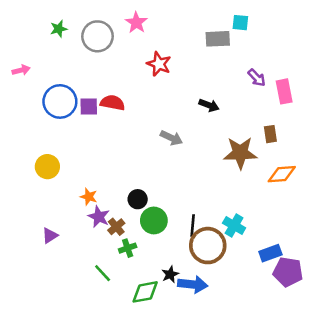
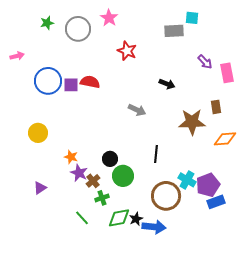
black line: (193, 226) -> (156, 154), moved
purple pentagon: (288, 272) -> (208, 185), moved, turned -30
green diamond: (145, 292) -> (119, 218), moved

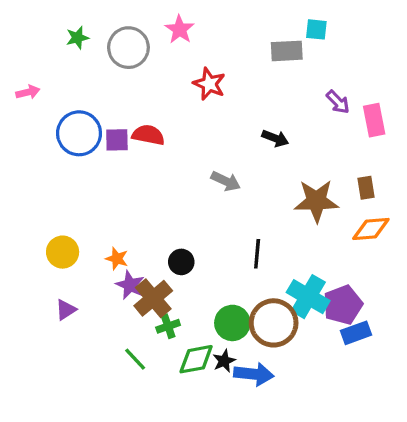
brown rectangle: (216, 107) -> (366, 188), moved
yellow circle: (38, 133) -> (63, 252), moved
green circle: (123, 176) -> (232, 323), moved
cyan cross: (187, 180) -> (308, 297), size x1.4
brown cross: (93, 181) -> (153, 298), size x1.6

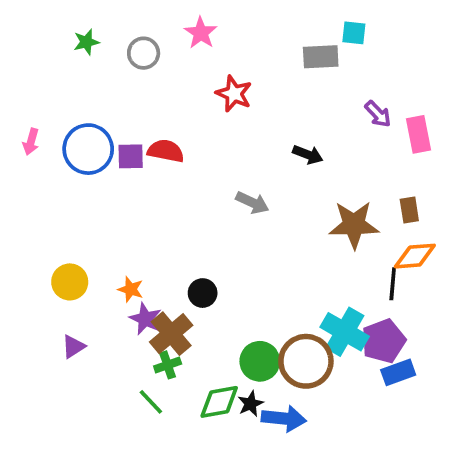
gray circle: (128, 48) -> (144, 53), size x0.7
pink arrow: (28, 92) -> (31, 142), moved, turned 120
black line: (257, 254) -> (393, 284), moved
green cross: (168, 326) -> (168, 365), moved

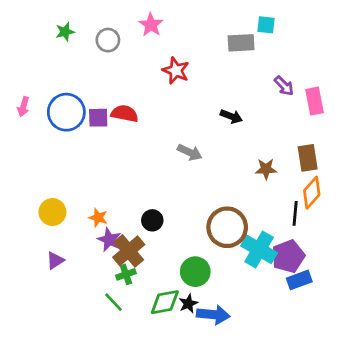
brown rectangle: (409, 210) -> (308, 158), size x1.4
brown star: (354, 225) -> (266, 169), size x0.6
orange diamond: (415, 256) -> (312, 193), turned -44
brown circle: (306, 361) -> (227, 227), moved

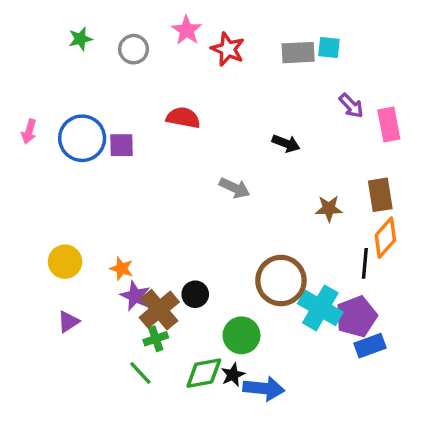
cyan square: (266, 25) -> (329, 47), moved
red star: (176, 71) -> (228, 49), moved
red semicircle: (125, 114) -> (183, 118), moved
black circle: (152, 220) -> (195, 294), moved

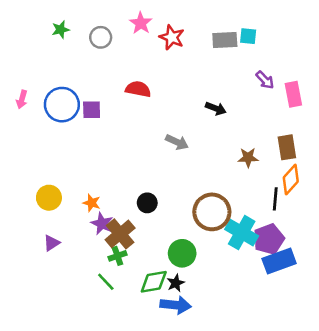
black circle: (195, 294) -> (147, 203), moved
blue rectangle: (370, 346) -> (279, 261), size x1.4
blue arrow: (264, 388) -> (176, 305), moved

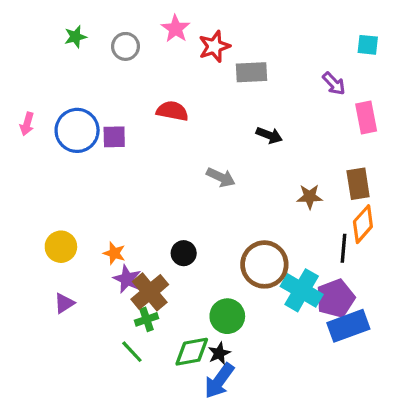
cyan square: (248, 36) -> (368, 45), moved
red star: (172, 37) -> (214, 46), turned 30
gray rectangle: (225, 40) -> (251, 72), moved
purple arrow: (265, 80) -> (334, 84), moved
blue arrow: (176, 305) -> (219, 381), turned 120

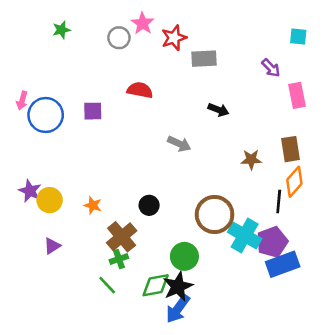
gray circle: (126, 46) -> (119, 38), moved
blue circle: (77, 130) -> (46, 115), moved
purple star: (127, 279) -> (30, 191), moved
black star: (219, 353) -> (178, 286), size x1.6

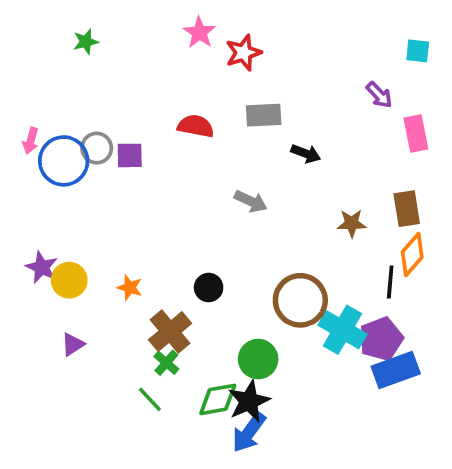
gray circle: (119, 38) -> (97, 148), moved
gray rectangle: (204, 59) -> (264, 115), moved
green cross: (119, 259) -> (166, 363), turned -30

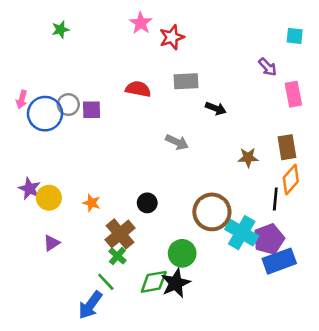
blue arrow: (249, 432) -> (90, 305), moved

